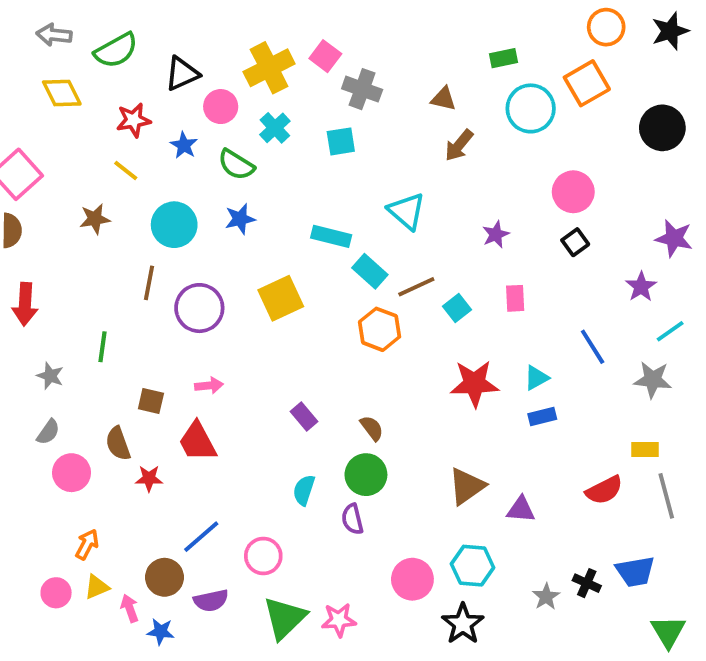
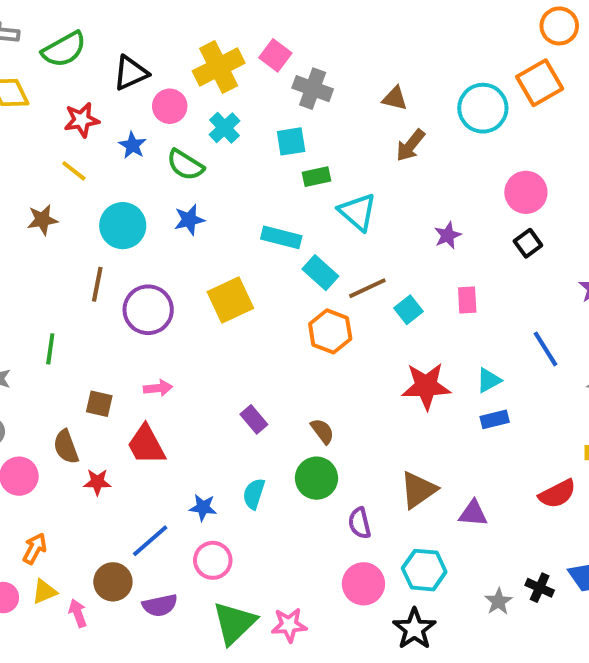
green rectangle: (504, 58) -> (317, 177), moved
purple semicircle: (352, 519) -> (360, 523), moved
blue star: (161, 632) -> (203, 507), moved

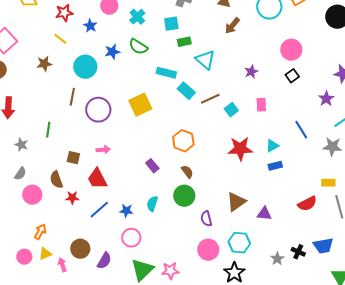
green semicircle: (185, 165) -> (138, 47), moved
blue star: (189, 220) -> (112, 52), moved
orange hexagon: (330, 331) -> (183, 141), moved
blue line: (150, 541) -> (99, 210), moved
purple semicircle: (160, 605) -> (104, 261), turned -48

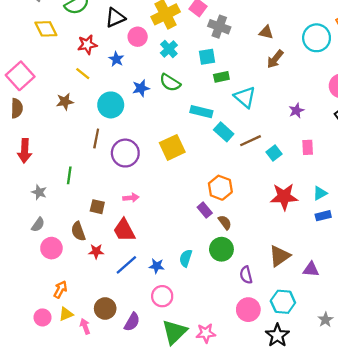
purple rectangle: (152, 166) -> (205, 210), moved

